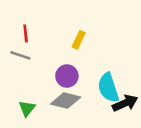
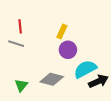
purple circle: (67, 76) -> (68, 50), moved
cyan semicircle: (108, 88) -> (85, 69), turned 80

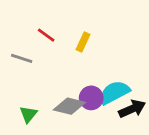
red line: (20, 26) -> (46, 35), moved, turned -48
purple circle: (68, 50) -> (91, 98), moved

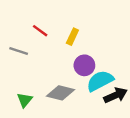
purple circle: (91, 98) -> (84, 65), moved

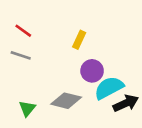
red line: (40, 31) -> (23, 31), moved

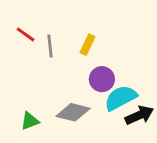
gray line: (21, 55) -> (50, 46), moved, turned 66
green triangle: (27, 108) -> (30, 121), turned 30

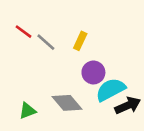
gray line: (50, 46) -> (46, 42), turned -42
gray diamond: (73, 112) -> (67, 103), turned 36

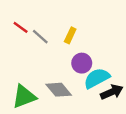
green triangle: (27, 111) -> (24, 97), size x1.6

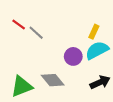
yellow rectangle: (70, 35) -> (94, 32), moved
cyan semicircle: (97, 78) -> (97, 50), moved

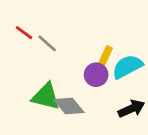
yellow rectangle: (94, 32) -> (106, 56), moved
green triangle: (22, 86) -> (46, 96), moved, turned 35

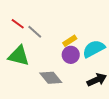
yellow rectangle: (106, 56) -> (70, 41), moved, turned 32
green triangle: (46, 96) -> (19, 56), moved

